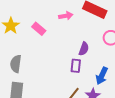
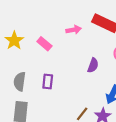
purple rectangle: (76, 66) -> (48, 82), moved

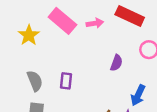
pink rectangle: (44, 44) -> (62, 21), moved, size x1.6
gray semicircle: (20, 82) -> (35, 81), turned 150

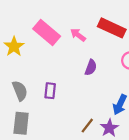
pink arrow: (95, 23) -> (78, 35), turned -133
purple semicircle: (116, 63) -> (91, 67), moved

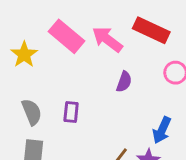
pink arrow: (78, 35) -> (107, 39), size x1.5

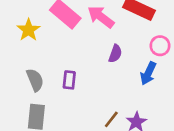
blue arrow: (162, 130) -> (148, 73), moved

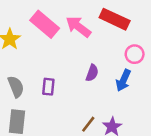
purple semicircle: (115, 54) -> (92, 73), moved

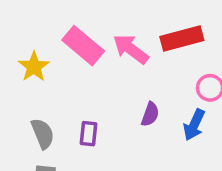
red rectangle: (115, 19) -> (182, 38), turned -40

